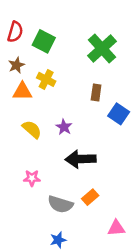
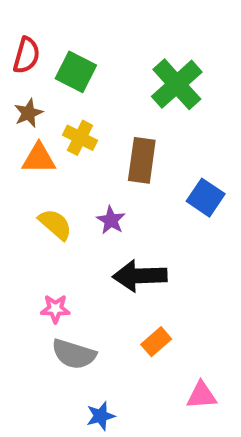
brown rectangle: (96, 92) -> (142, 160), moved, size x1.5
gray semicircle: (60, 204) -> (74, 354), moved

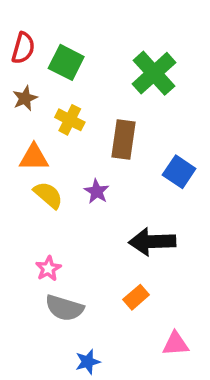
orange triangle: (39, 158) -> (34, 157), moved
black arrow: (140, 276) -> (152, 242), moved
pink star: (55, 309) -> (48, 269), turned -30

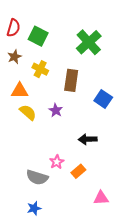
black arrow: (152, 242) -> (88, 139), size x0.7
pink star: (48, 269) -> (57, 162), moved
blue star: (88, 362) -> (34, 208), moved

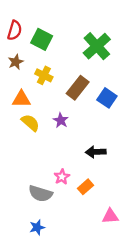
brown rectangle: (71, 80) -> (78, 88), turned 30
blue square: (103, 99) -> (107, 98), moved

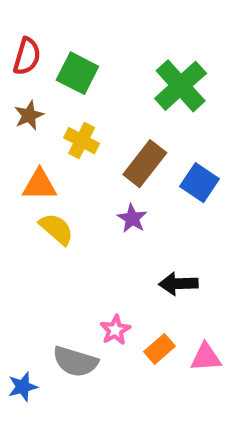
purple star: (61, 120) -> (132, 218), moved
pink triangle: (110, 216) -> (206, 357), moved
blue star: (37, 227) -> (23, 387), moved

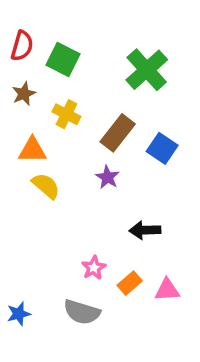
gray semicircle: (75, 362) -> (82, 312), moved

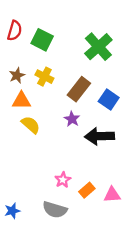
brown star: (24, 94) -> (17, 75), moved
black arrow: (145, 230) -> (100, 136), moved, size x1.4

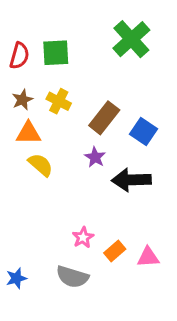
red semicircle: (15, 31) -> (19, 56), moved
green square: (42, 40) -> (56, 53), turned -30
green cross: (98, 47) -> (131, 39), moved

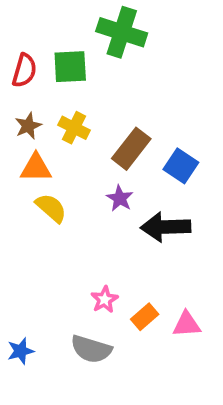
green cross: (131, 39) -> (122, 32), moved, turned -30

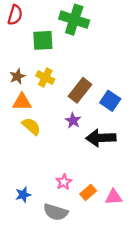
red semicircle: (24, 70) -> (15, 15), moved
blue star: (21, 351) -> (23, 195), moved

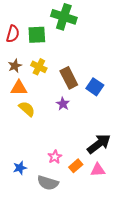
red semicircle: (15, 15) -> (13, 34), moved
brown rectangle: (80, 90) -> (69, 78), turned -65
black arrow: (101, 138) -> (99, 144), moved, turned 145

